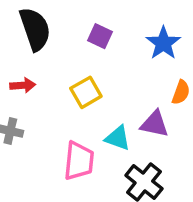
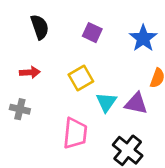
black semicircle: (35, 29) -> (40, 27), size x0.7
cyan triangle: (118, 138) -> (106, 102), moved, turned 45

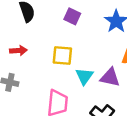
yellow square: (81, 78) -> (62, 55), turned 35

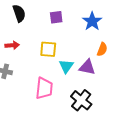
purple square: (72, 16) -> (56, 17), turned -32

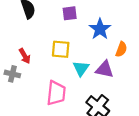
blue star: (92, 21) -> (100, 29), moved
red arrow: (12, 45) -> (25, 56), moved, turned 64

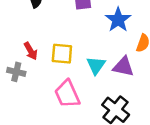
yellow square: (61, 49) -> (62, 54), moved
pink trapezoid: (56, 93) -> (67, 94), turned 150

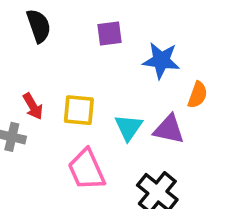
blue star: (118, 20) -> (161, 60), turned -30

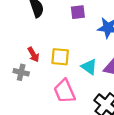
cyan triangle: (129, 127) -> (89, 67), turned -30

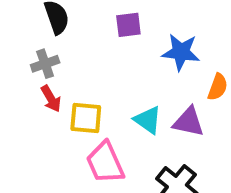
yellow square: (60, 57) -> (86, 118), moved
gray cross: (21, 72) -> (45, 64), moved, turned -32

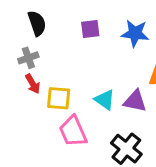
blue star: (181, 52) -> (135, 33), moved

